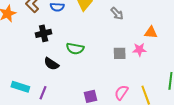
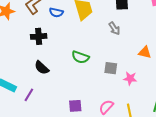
green semicircle: (75, 49) -> (80, 57), moved
pink star: (139, 50) -> (130, 78), moved

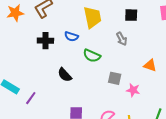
blue semicircle: (56, 12) -> (71, 36), moved
green semicircle: (80, 57) -> (92, 56), moved
black semicircle: (42, 68) -> (65, 75), moved

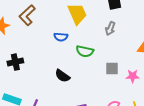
gray arrow: (122, 39) -> (110, 28), turned 64
black cross: (45, 41) -> (15, 62), moved

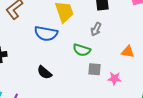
blue semicircle: (61, 37) -> (46, 33), size x1.6
green semicircle: (85, 51) -> (82, 50), moved

